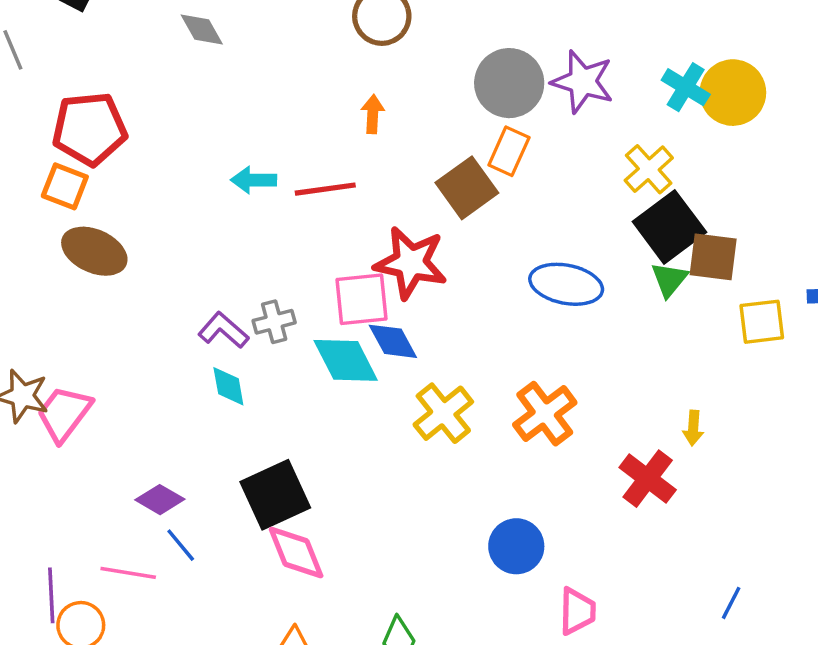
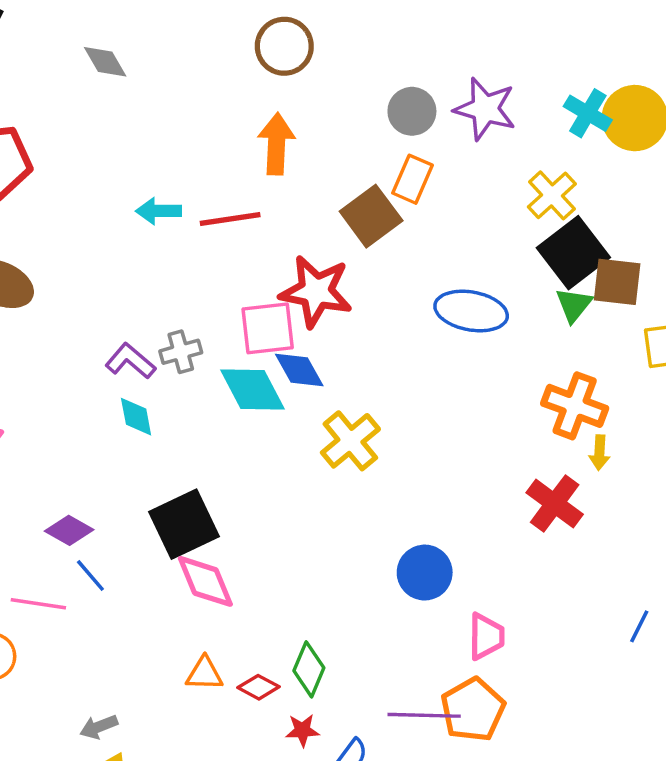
gray circle: (509, 83) -> (412, 111), size x0.7
orange arrow: (373, 114) -> (276, 144), size x1.6
orange cross: (545, 414) -> (575, 406), moved, turned -32

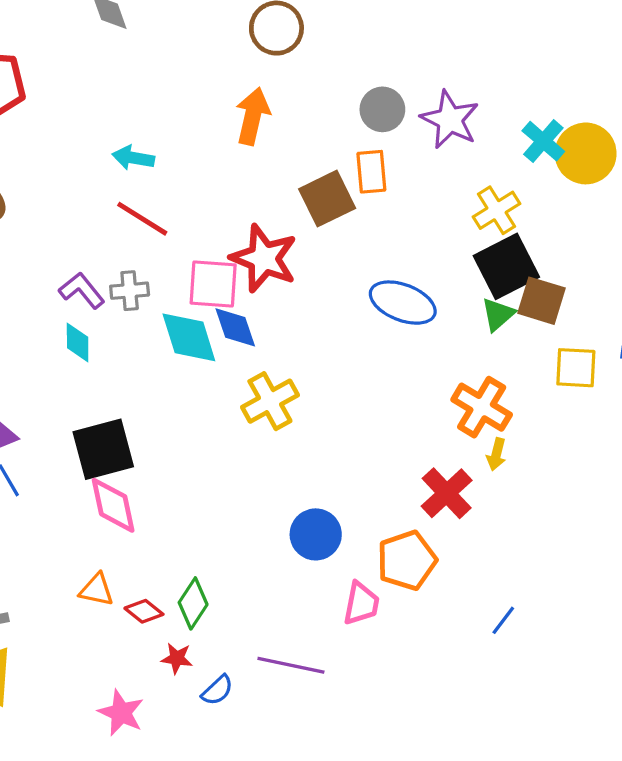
orange rectangle: (413, 179) -> (371, 172), turned -39
red line: (230, 219) -> (142, 219), moved, turned 30
orange pentagon: (473, 710) -> (407, 560), moved

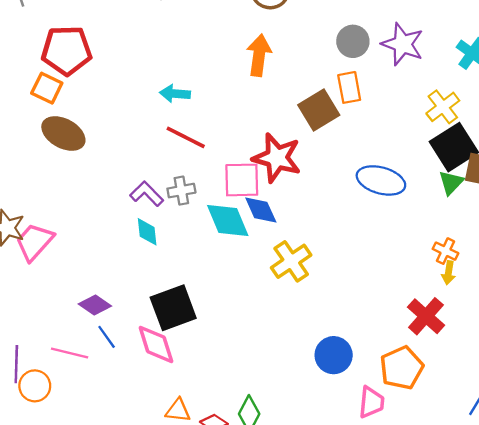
orange cross: (482, 407) -> (446, 251), size x0.6
yellow arrow: (496, 454) -> (449, 273), moved
pink diamond: (113, 505) -> (156, 344), moved

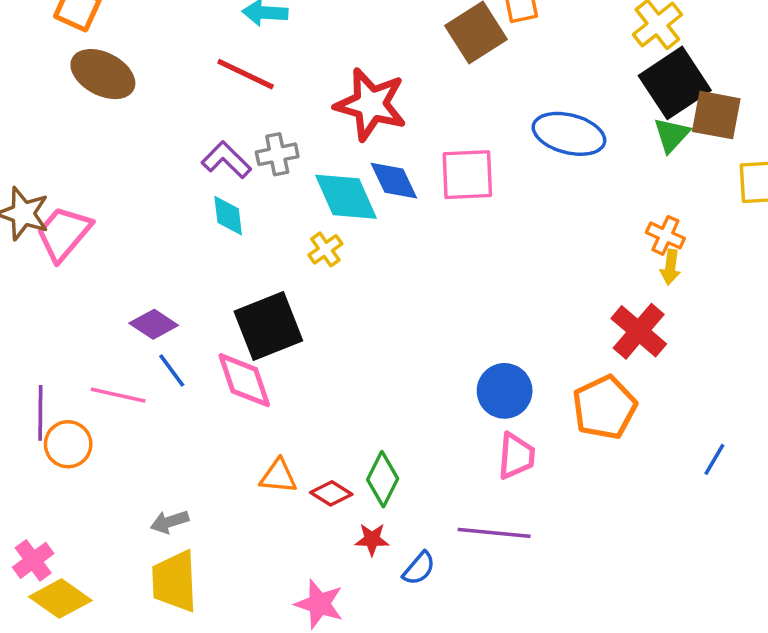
red line: (186, 137) -> (246, 74), moved
red star: (277, 158) -> (371, 104), moved
pink square: (242, 180) -> (467, 175), moved
yellow cross: (291, 261) -> (325, 249), moved, size x0.6
pink trapezoid: (371, 402) -> (516, 456), moved

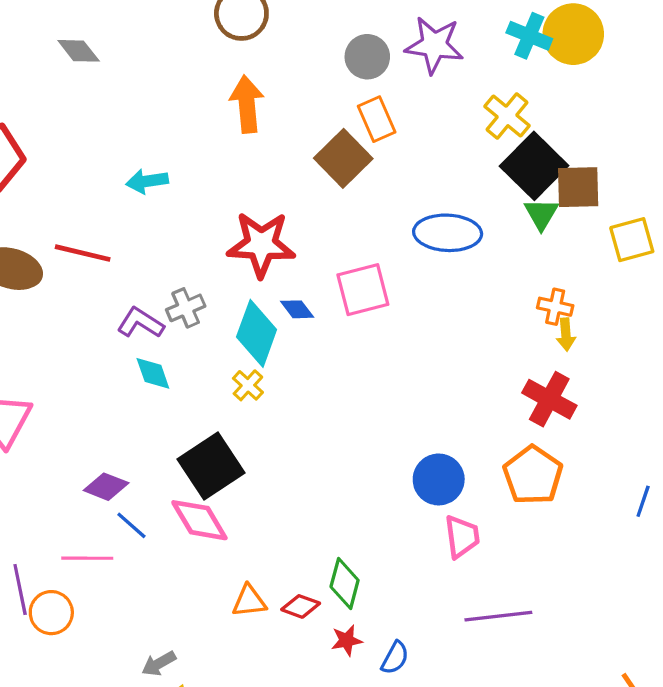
red line: (246, 74) -> (83, 253), moved
blue diamond: (394, 181) -> (297, 309), size x0.7
cyan diamond: (346, 197) -> (257, 333), turned 56
purple line: (494, 533) -> (498, 616), moved

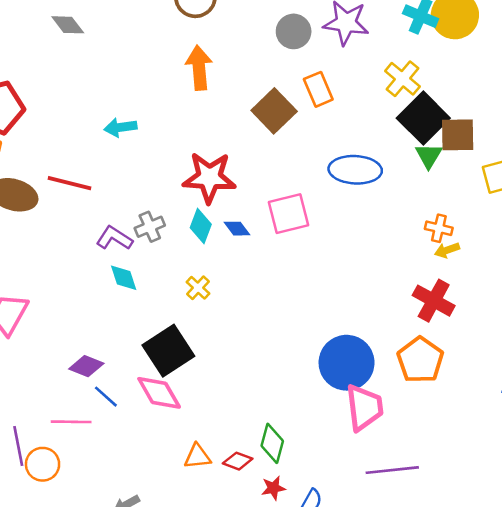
orange rectangle: (377, 119) -> (318, 89), moved
cyan diamond: (257, 333) -> (201, 226), moved, size x0.7
yellow arrow: (566, 335) -> (447, 250), turned 75
blue circle: (439, 479) -> (347, 363), size x1.4
pink trapezoid: (462, 537) -> (364, 407), size x1.4

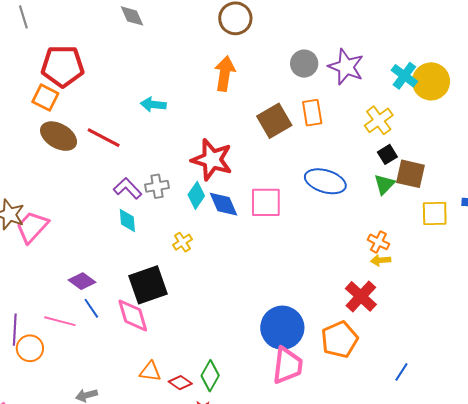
black square: (423, 118) -> (387, 154), size x0.5
blue diamond: (237, 229) -> (224, 204), size x1.5

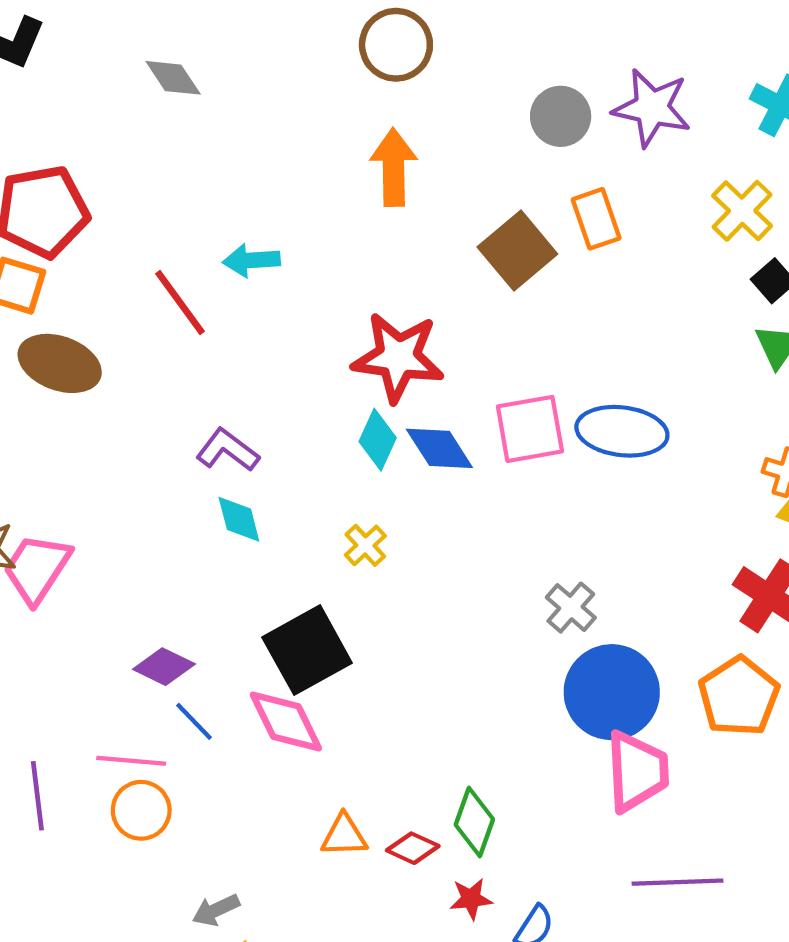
red line: (104, 138) -> (180, 303), moved, turned 36
blue ellipse: (325, 181) -> (622, 431), moved
gray cross: (157, 186) -> (571, 608), moved, turned -30
orange circle: (30, 348) -> (141, 810), moved

